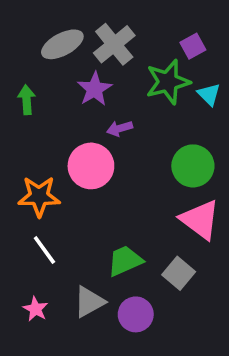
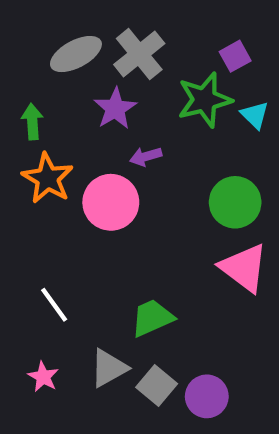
orange star: (39, 196) -> (48, 178), moved, turned 30
gray square: (179, 273) -> (157, 385), moved
purple circle: (136, 314) -> (207, 396), moved

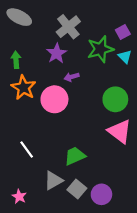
gray ellipse: (76, 54) -> (19, 17), moved, turned 55
purple square: (235, 56) -> (123, 32), moved
pink star: (43, 377) -> (19, 196), moved

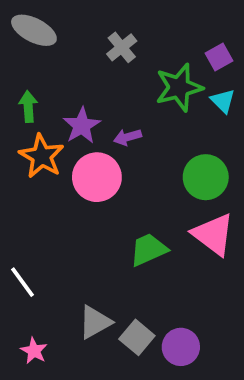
gray cross: (68, 27) -> (122, 47), size x0.7
purple star: (57, 53) -> (82, 126), moved
white line: (27, 149) -> (23, 282), moved
green trapezoid: (75, 156) -> (148, 250), moved

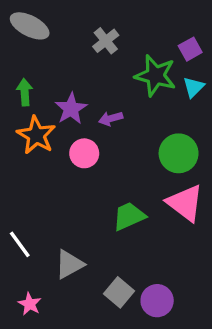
green star: (179, 87) -> (155, 76), turned 30
cyan triangle: (223, 101) -> (193, 87), turned 30
pink circle: (97, 177) -> (84, 153), size x0.7
gray triangle: (95, 322) -> (69, 264), moved

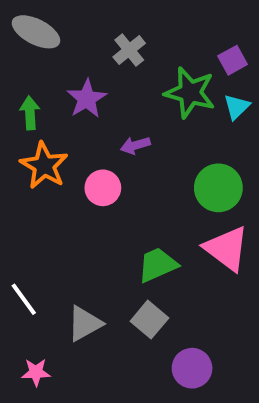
purple star: (71, 109) -> (87, 99), moved
gray square: (119, 292) -> (149, 320), moved
pink star: (30, 304) -> (36, 372), turned -30

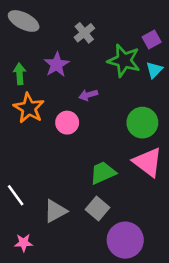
purple circle: (192, 368) -> (125, 240), size x1.4

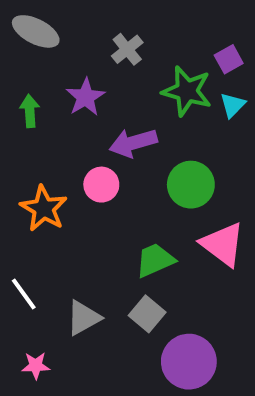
purple arrow: (88, 95) -> (133, 143), size x1.6
orange star: (29, 108) -> (44, 208), moved
green circle: (142, 123) -> (191, 185), moved

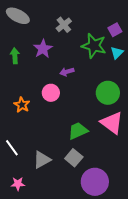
purple arrow: (133, 143) -> (67, 72), size x0.6
green circle: (191, 185) -> (108, 93), moved
orange star: (44, 208) -> (22, 105), size x0.7

